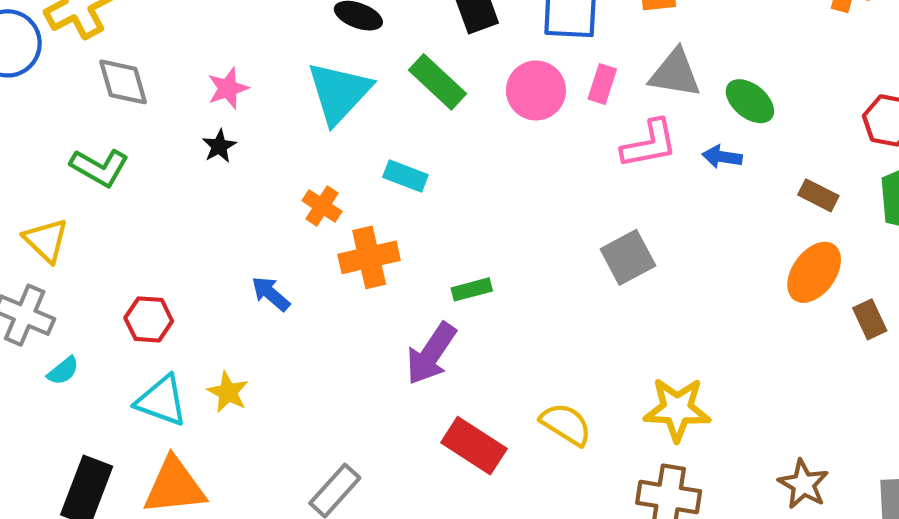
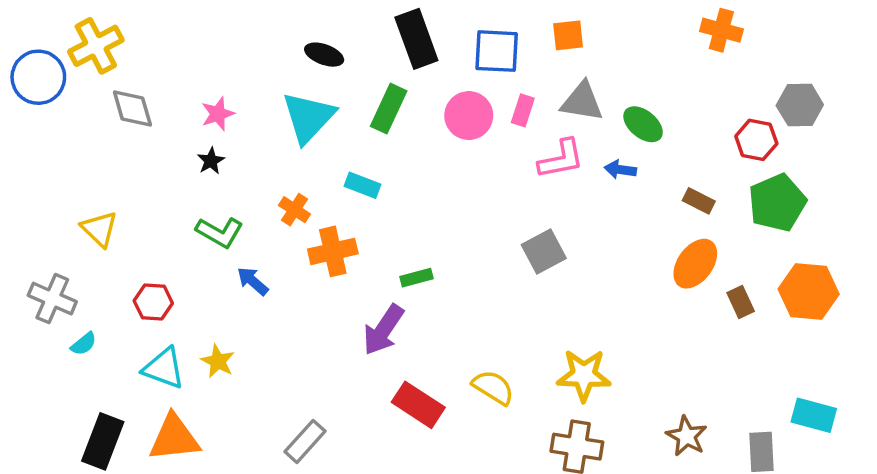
green rectangle: (438, 82) -> (389, 109), turned 72
green L-shape: (99, 168) -> (220, 232), moved
yellow triangle: (46, 240) -> (99, 229), moved

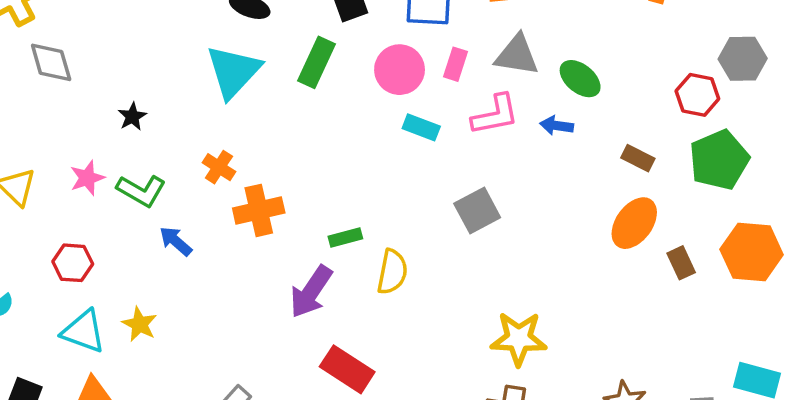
pink star: (218, 114) -> (87, 178), moved
cyan rectangle: (362, 185) -> (421, 127), moved
yellow semicircle: (493, 387) -> (392, 272), moved, turned 69

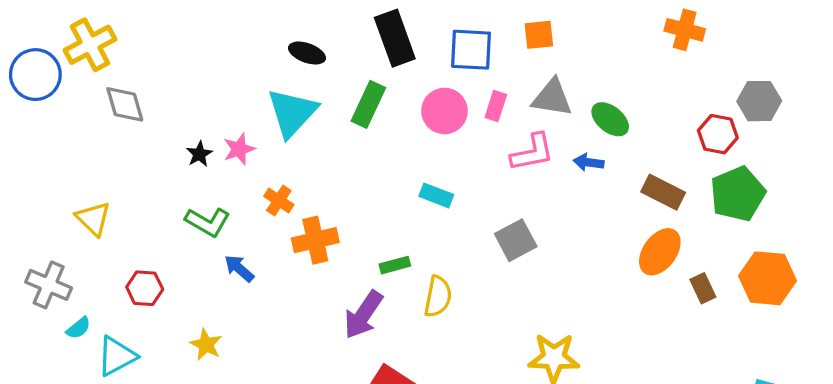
cyan rectangle: (421, 127) -> (436, 195), moved
brown rectangle: (638, 158) -> (663, 192), size x1.4
pink star: (87, 178) -> (239, 149), moved
cyan triangle: (84, 331) -> (117, 356), moved, turned -48

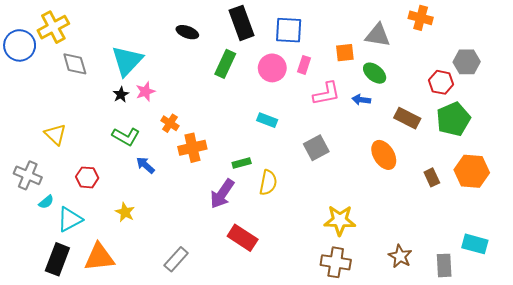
orange square: (539, 35) -> (345, 53), moved
gray triangle: (552, 98) -> (378, 35), moved
cyan triangle: (292, 113) -> (127, 61), moved
orange ellipse: (660, 252) -> (384, 155), moved, turned -68

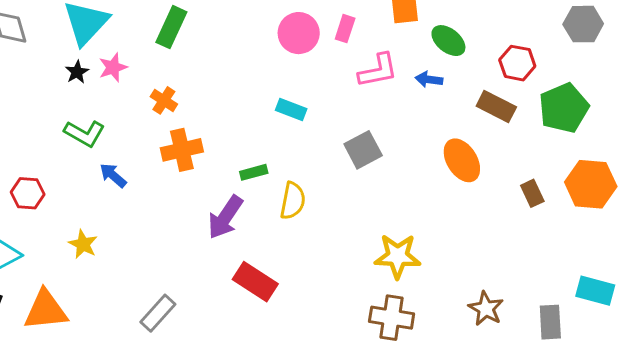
green rectangle: (225, 64) -> (171, 27), moved
red hexagon: (441, 82) -> (517, 63), moved
orange cross: (170, 123) -> (164, 100), moved

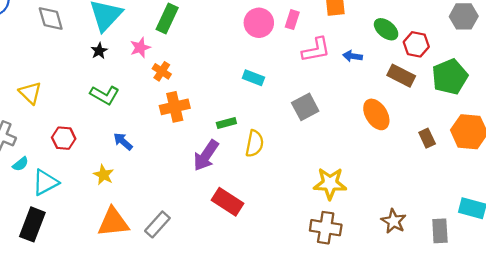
green ellipse: (448, 41) -> (386, 29), moved
pink star: (113, 68) -> (140, 48), moved
blue arrow: (113, 175) -> (123, 141), moved
orange triangle: (46, 310) -> (113, 222), moved

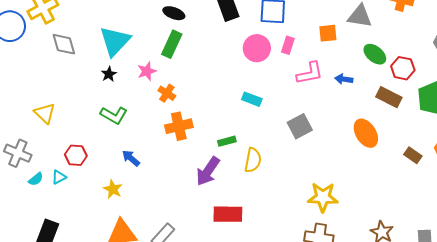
brown rectangle: (427, 138) -> (413, 155), turned -30
cyan triangle: (45, 182) -> (59, 177), moved, size x0.6
red rectangle: (228, 202) -> (228, 214), turned -32

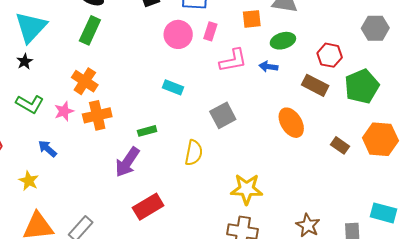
green ellipse: (375, 54) -> (283, 41), moved, turned -55
pink star: (147, 71) -> (64, 111), moved
orange cross: (167, 93) -> (85, 81), size x1.4
yellow semicircle: (253, 160) -> (194, 153), moved
red rectangle: (228, 214) -> (148, 207), turned -32

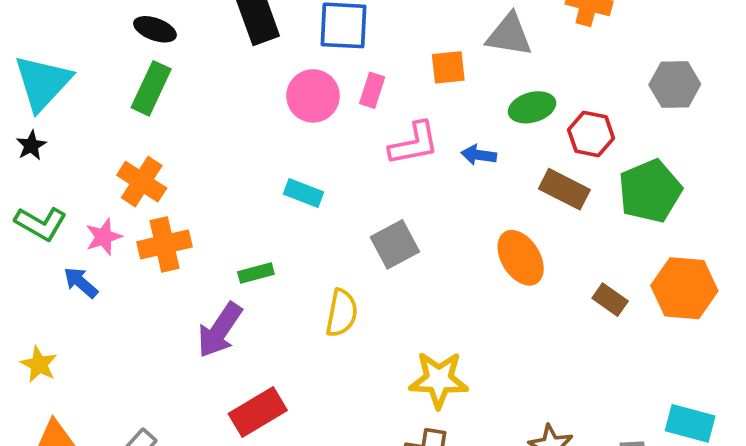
green ellipse: (283, 41) -> (532, 107), moved
blue arrow: (47, 149) -> (81, 283), moved

